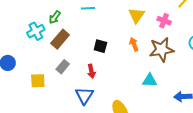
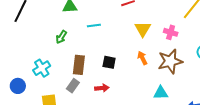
cyan cross: (36, 31) -> (42, 68), moved
brown rectangle: (60, 39) -> (79, 65), moved, turned -30
red arrow: (91, 71) -> (102, 88), turned -80

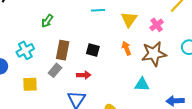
cyan line: (94, 26) -> (98, 10), moved
pink cross: (171, 32) -> (157, 25), turned 32

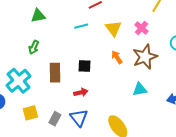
cyan cross: (25, 50) -> (19, 81), size x1.4
gray rectangle: (55, 70) -> (55, 119), moved

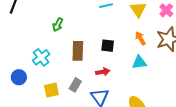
cyan cross: (19, 81) -> (41, 57), size x0.7
cyan triangle: (140, 89) -> (139, 62), moved
gray rectangle: (55, 119) -> (75, 85), moved

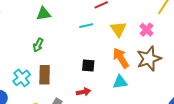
orange arrow: (140, 38) -> (121, 58), size x1.5
brown rectangle: (78, 51) -> (45, 75), moved

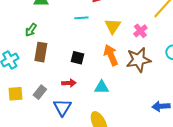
brown rectangle: (45, 75) -> (41, 52), moved
cyan triangle: (120, 82) -> (102, 87), moved

